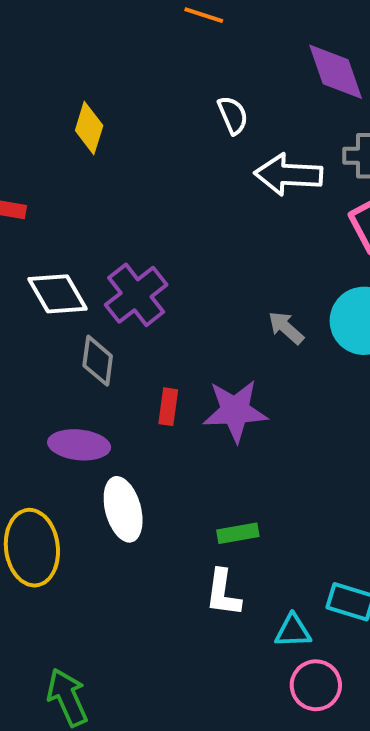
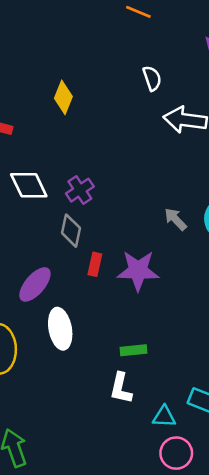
yellow diamond: (89, 128) -> (63, 97), moved
purple cross: (136, 295) -> (80, 190), size x0.7
gray diamond: (98, 361) -> (71, 231), moved
purple ellipse: (79, 445) -> (35, 284), turned -60

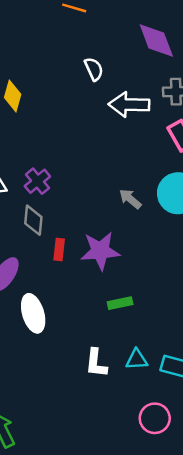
green rectangle: (134, 350) -> (120, 303), moved
cyan triangle: (164, 417) -> (137, 360), moved

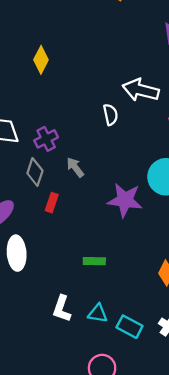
white semicircle: (94, 69) -> (111, 115), moved
gray arrow: (130, 199) -> (75, 167), moved
purple star: (100, 251) -> (125, 200), moved

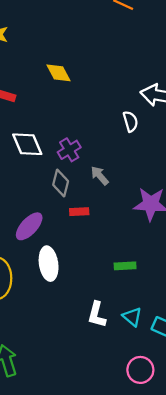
yellow diamond: (41, 60) -> (59, 73), turned -52
red rectangle: (52, 203) -> (79, 212), turned 72
cyan triangle: (98, 313) -> (132, 317), turned 36

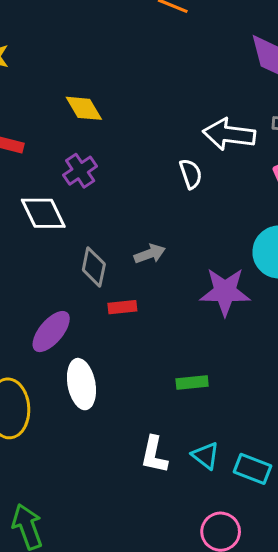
purple cross: (69, 150) -> (80, 171), moved
gray arrow: (100, 176) -> (150, 254), turned 114

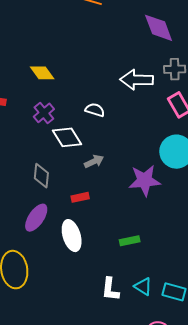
white semicircle: (191, 174) -> (95, 110), moved, turned -48
white diamond: (43, 213) -> (67, 137), moved
gray diamond: (94, 267) -> (41, 176), moved
white ellipse: (81, 384) -> (72, 236), moved

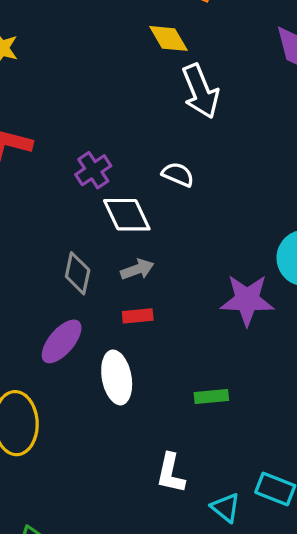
yellow diamond: (42, 73) -> (168, 38), moved
white arrow: (137, 80) -> (200, 91), moved, turned -120
gray arrow: (94, 161) -> (137, 269), moved
cyan triangle: (143, 286) -> (226, 508), moved

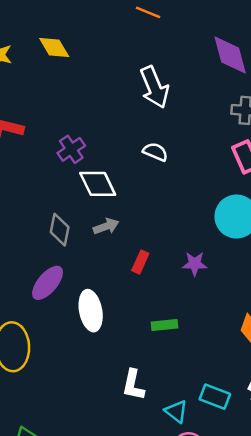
yellow diamond: (168, 38) -> (54, 47), moved
white semicircle: (178, 174) -> (155, 152), moved
purple star: (247, 300) -> (195, 264), moved, size x0.6
red rectangle: (138, 316) -> (140, 262), moved, turned -60

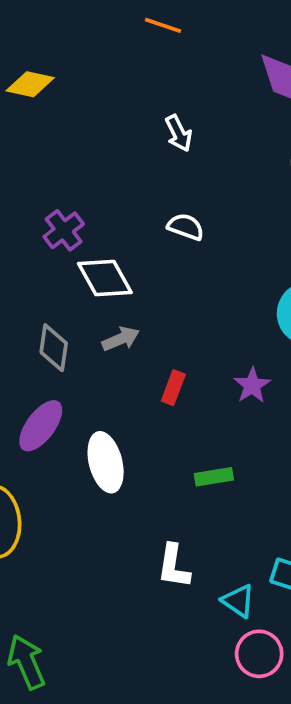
yellow diamond: (54, 47) -> (30, 84), turned -44
white arrow: (154, 87) -> (179, 133), size x0.6
purple star: (195, 264) -> (252, 385), turned -30

